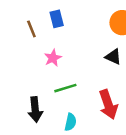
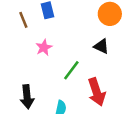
green line: (65, 88) -> (71, 70), moved, turned -36

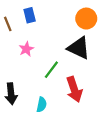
black triangle: (101, 46) -> (79, 48), size x1.6

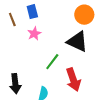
pink star: (26, 49) -> (34, 34), moved

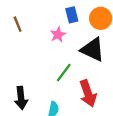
blue rectangle: (32, 12) -> (72, 15), moved
pink star: (34, 34) -> (58, 34), moved

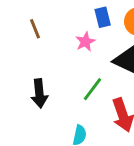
black arrow: (21, 98) -> (39, 93), moved

